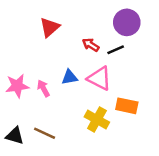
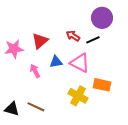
red triangle: (50, 27) -> (40, 41), moved
pink star: (17, 86) -> (14, 49), moved

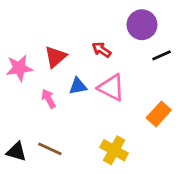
black line: (93, 40) -> (162, 55), moved
orange rectangle: (102, 85) -> (159, 114), moved, turned -60
yellow cross: (78, 96) -> (114, 150), moved

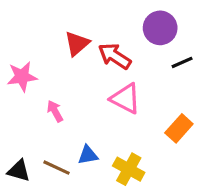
red arrow: (102, 50) -> (115, 56), size x1.5
red triangle: (55, 57) -> (77, 44), moved
blue triangle: (78, 86) -> (88, 155), moved

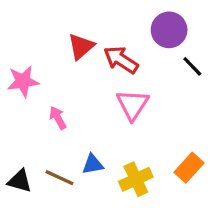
black line: (182, 62) -> (192, 66), turned 70
pink triangle: (126, 99) -> (133, 105), turned 36
orange rectangle: (179, 128) -> (189, 168), moved
yellow cross: (129, 169) -> (136, 179), turned 36

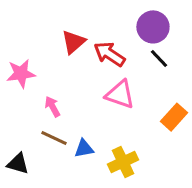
black line: (192, 66) -> (159, 58), moved
pink triangle: (133, 105) -> (120, 95), turned -44
orange rectangle: (189, 168) -> (174, 117), moved
brown line: (59, 178) -> (54, 138), moved

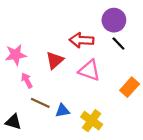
red triangle: (73, 42) -> (55, 60), moved
red arrow: (109, 54) -> (82, 40), turned -30
pink arrow: (52, 107) -> (27, 80), moved
yellow cross: (123, 162) -> (92, 121), turned -30

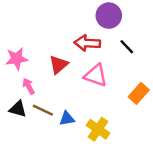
purple circle: (114, 20) -> (109, 16), moved
black triangle: (13, 122) -> (18, 109), moved

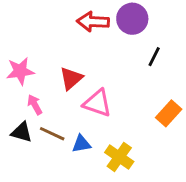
red arrow: (87, 43) -> (93, 22), moved
black line: (127, 47) -> (154, 57), turned 70
pink triangle: (96, 75) -> (97, 103), moved

